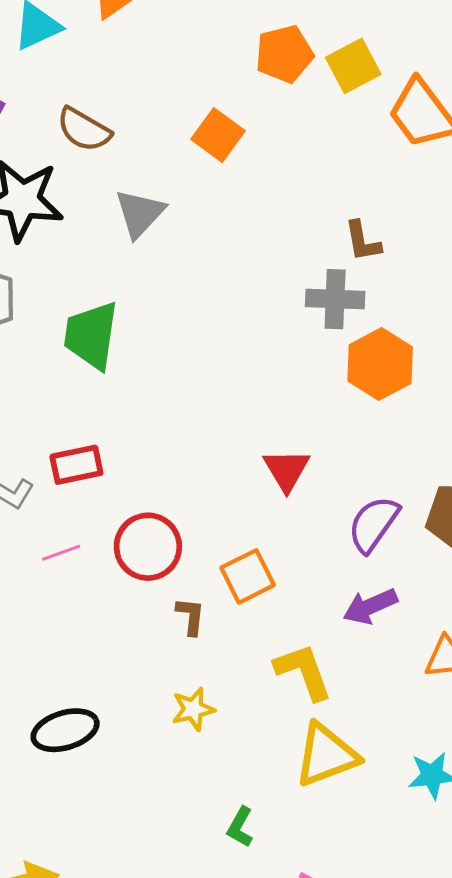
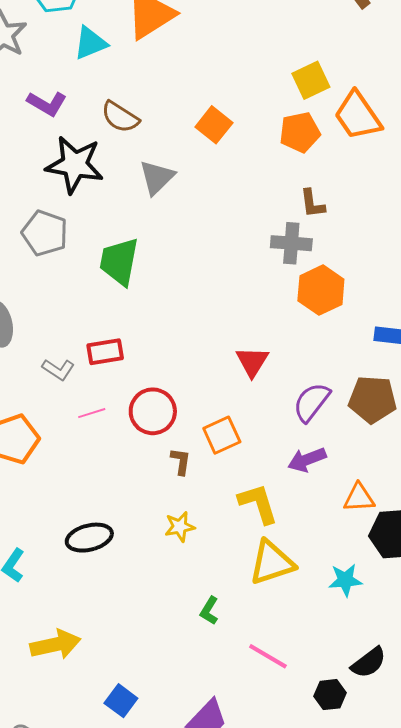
orange pentagon: (284, 54) -> (300, 132), moved

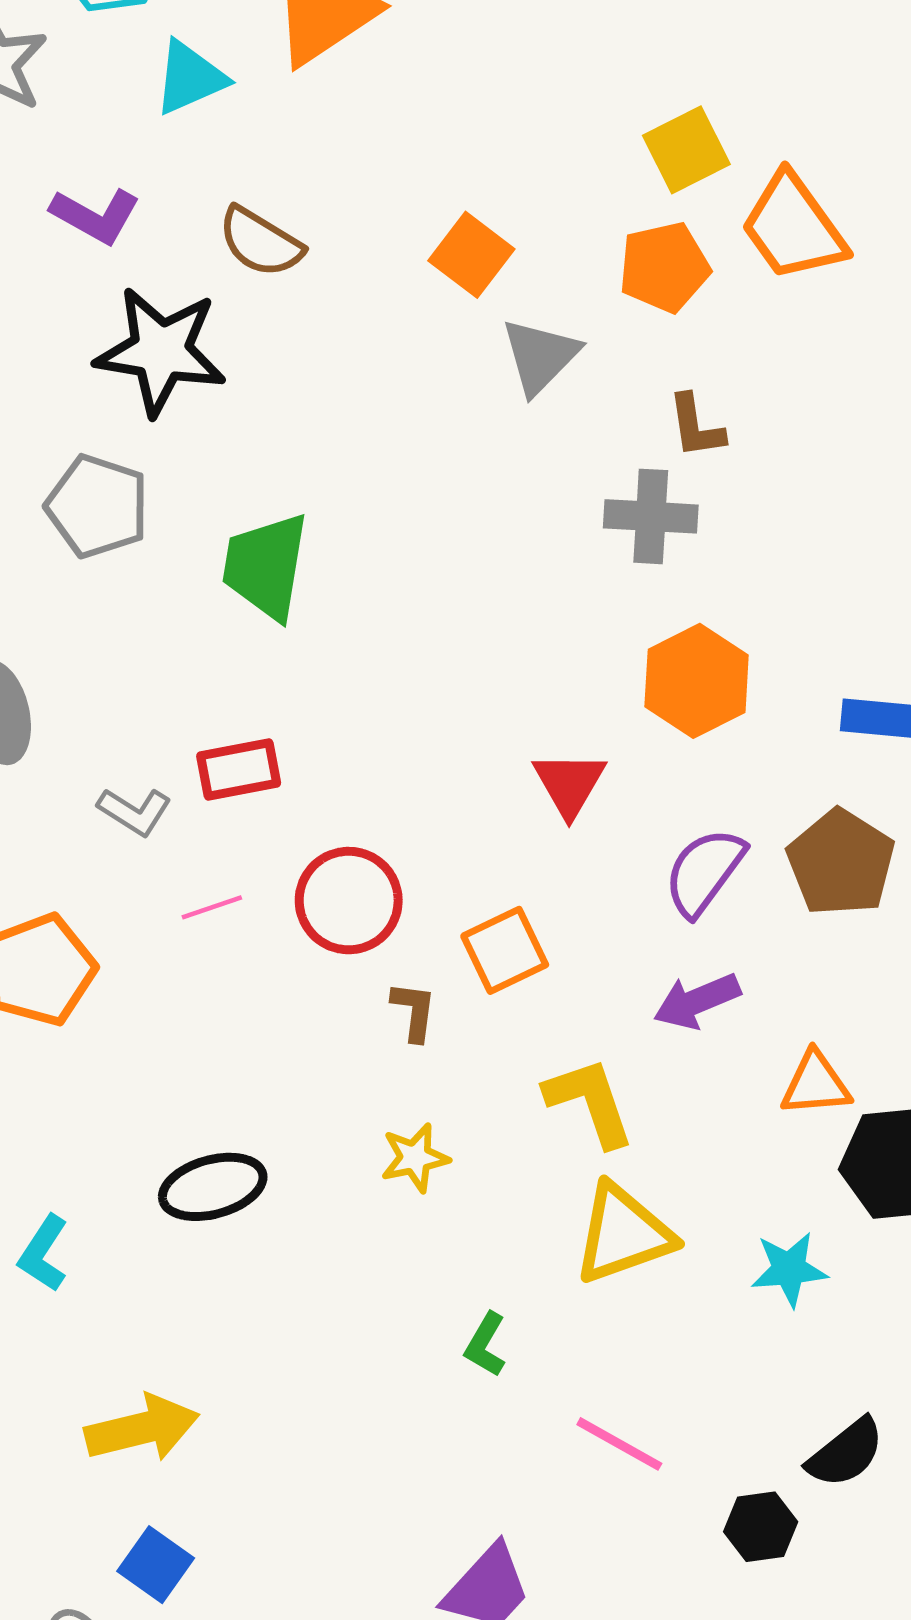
gray triangle: (157, 177) -> (540, 356), moved
orange hexagon: (321, 290) -> (697, 681), moved
brown pentagon: (373, 399) -> (841, 863), turned 30
blue square: (121, 701) -> (156, 1565), moved

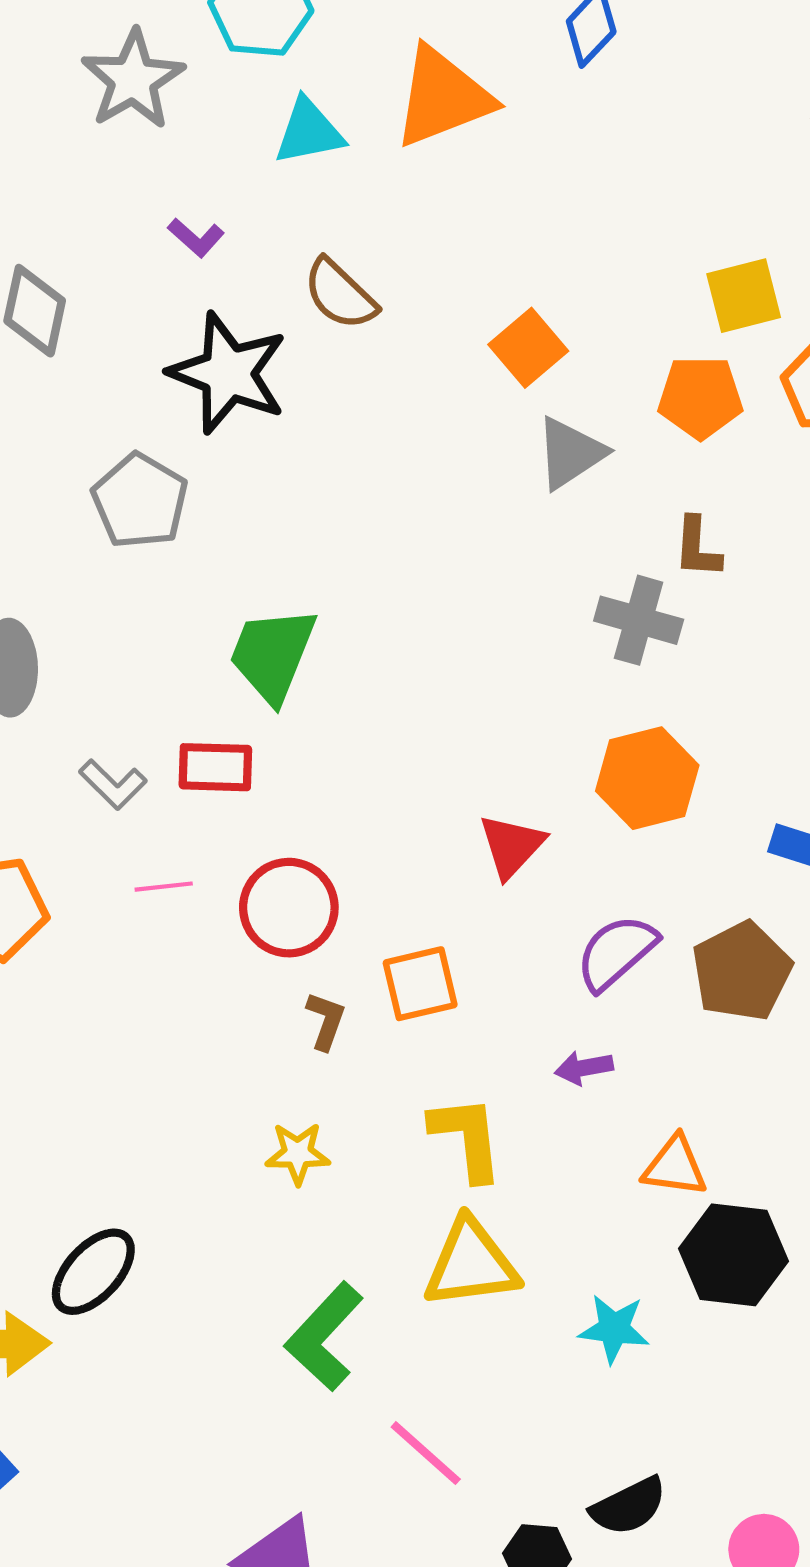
purple L-shape: (95, 216) -> (196, 238), size x0.7
green trapezoid: (266, 566) -> (273, 655), moved
purple arrow: (697, 1001) -> (584, 1068), size x0.7
black ellipse: (213, 1187) -> (93, 1272), moved, turned -44
green L-shape: (485, 1345) -> (324, 1337), size x1.8

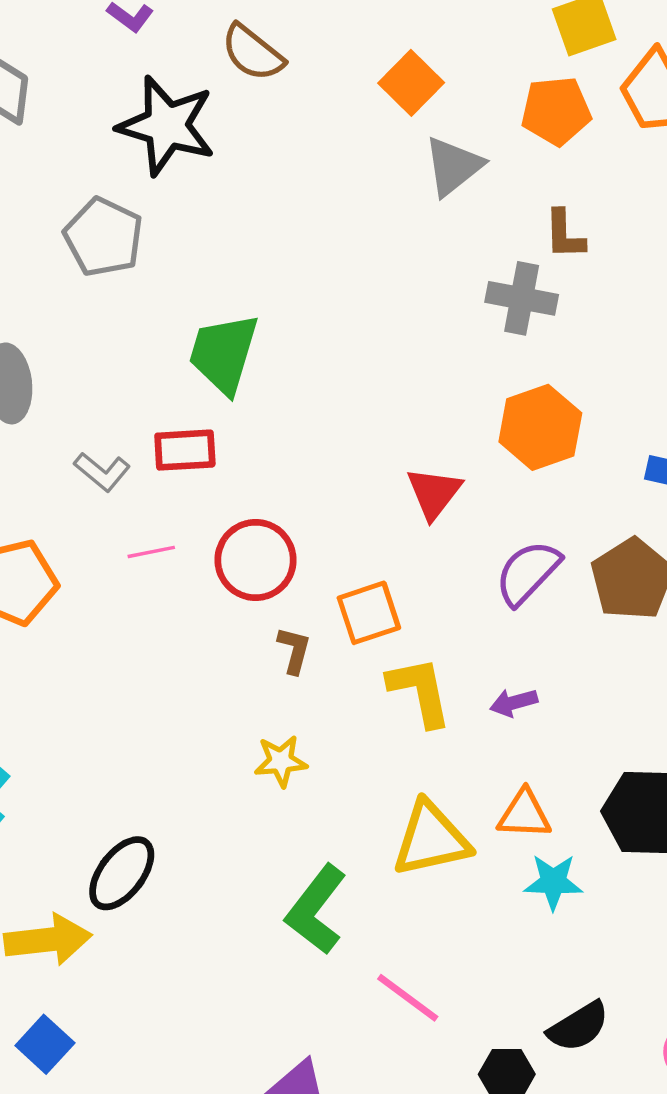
purple arrow: (584, 1068) -> (514, 703), moved
yellow L-shape: (467, 1138) -> (420, 691), moved
orange triangle: (675, 1166) -> (524, 814), moved

